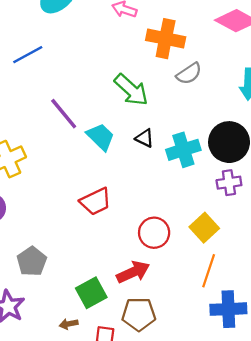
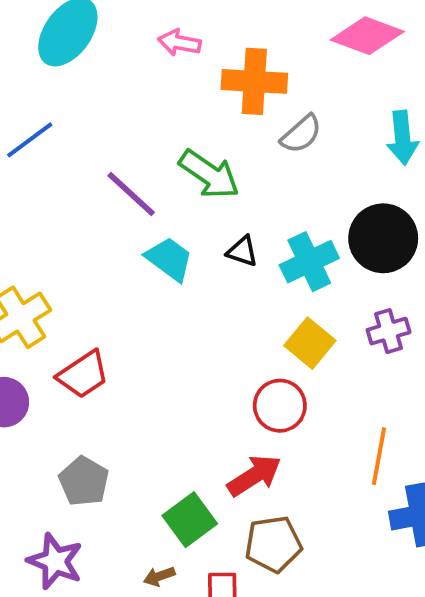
purple line: (64, 114) -> (131, 194), moved
purple cross: (229, 183) -> (389, 331), moved
red trapezoid: (96, 201) -> (83, 375), moved
yellow square: (204, 228) -> (310, 343), moved

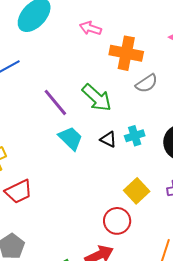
cyan cross: (309, 262) -> (135, 136), moved, size x0.7

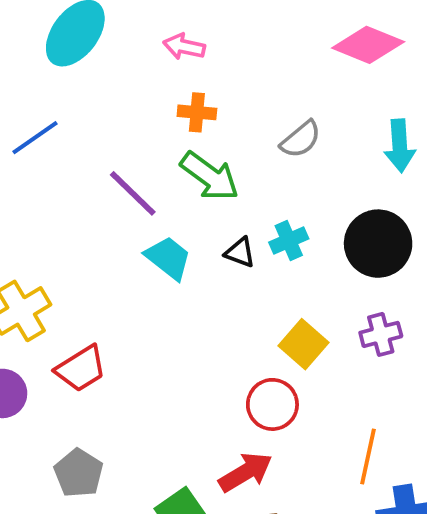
orange cross: (126, 53) -> (197, 112), moved, size x0.6

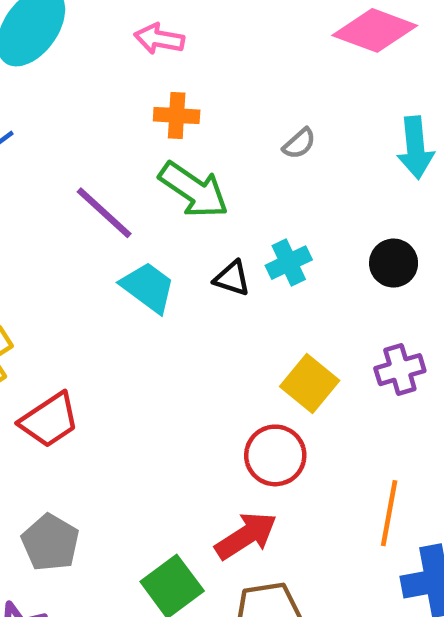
gray semicircle: (301, 139) -> (299, 144), size x0.7
black circle: (378, 244) -> (394, 263), size x0.6

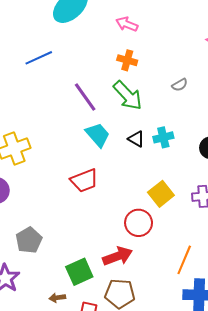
red trapezoid: (49, 420) -> (84, 181), moved

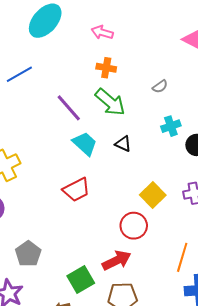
cyan cross: (163, 137) -> (171, 126), moved

